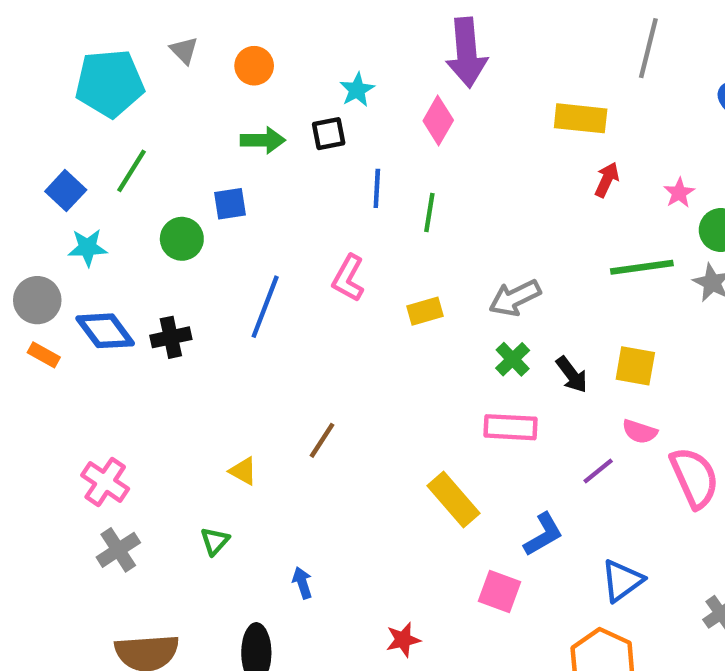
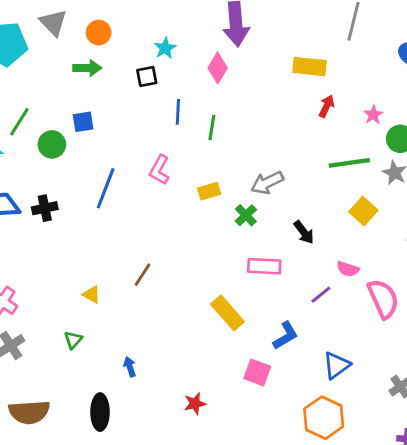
gray triangle: (184, 50) -> (53, 23), size x1.5
green arrow: (263, 140) -> (87, 68), moved
green line: (131, 171) -> (19, 122), moved
green cross: (513, 359) -> (246, 215), moved
yellow square: (635, 366) -> (363, 211), moved, turned 32

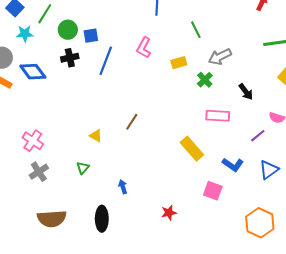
blue square: (83, 122) -> (91, 36), moved
green line: (212, 127) -> (196, 30), moved, turned -36
black cross: (45, 208) -> (70, 58), moved
blue L-shape: (286, 336) -> (233, 165), turned 65
blue triangle: (336, 365) -> (269, 170), moved

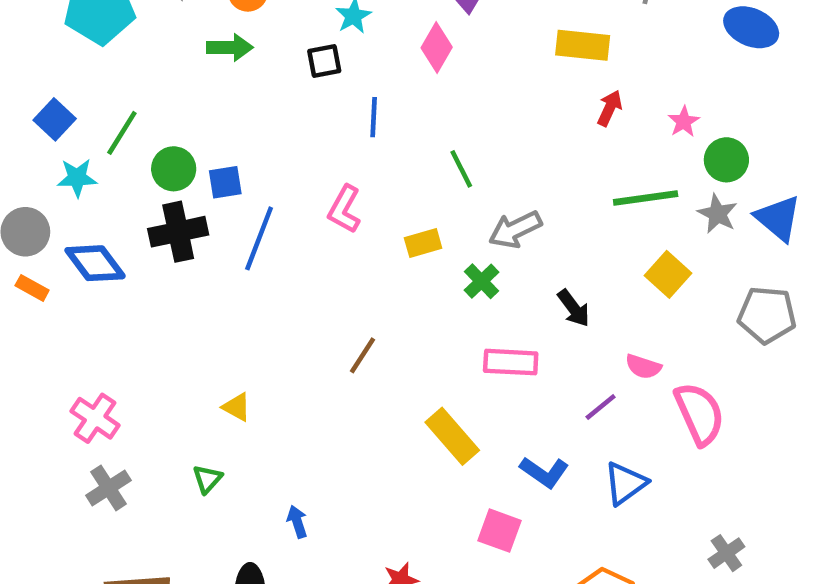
black cross: (70, 58) -> (178, 232), size x1.4
brown line: (132, 122) -> (362, 355), moved

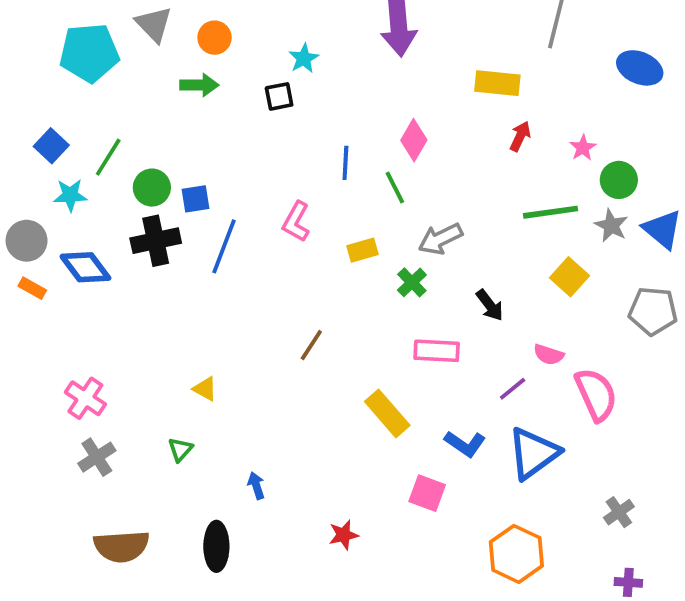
pink diamond: (437, 47) -> (414, 140), moved
blue line: (374, 117) -> (345, 163), moved
blue triangle: (625, 483) -> (533, 453), size x1.4

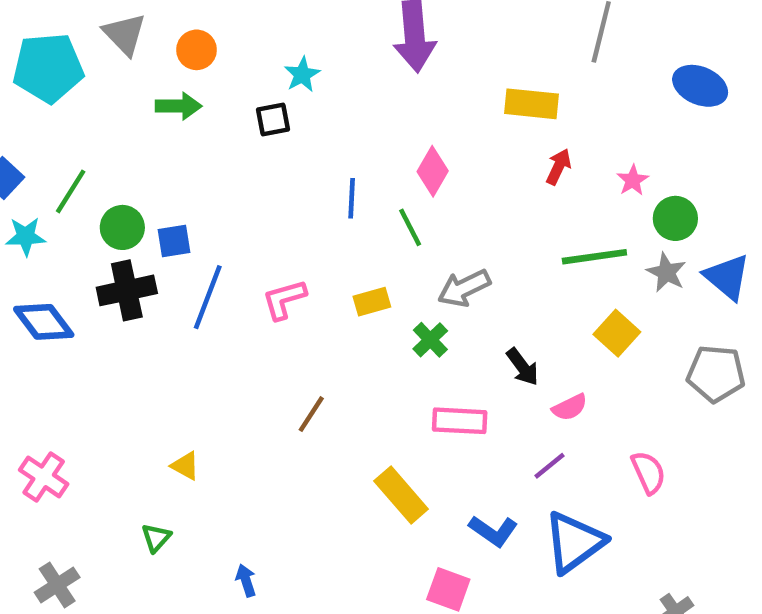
pink L-shape: (296, 222) -> (284, 299), moved, turned 45
pink semicircle: (549, 355) -> (570, 407), moved, turned -44
pink semicircle: (596, 394) -> (648, 472), size x0.7
gray cross: (97, 457) -> (57, 585), moved

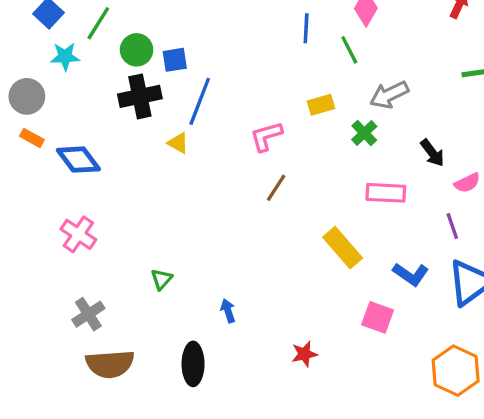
pink L-shape: (284, 299) -> (266, 136), moved
blue diamond: (44, 322) -> (78, 160), moved
yellow triangle: (185, 466) -> (178, 143), moved
purple line: (549, 466) -> (452, 226), turned -70

